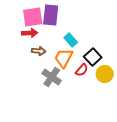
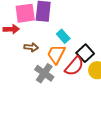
red arrow: (30, 33) -> (11, 29), moved
red semicircle: (82, 70) -> (74, 66), size x1.5

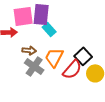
cyan rectangle: (63, 36) -> (49, 29), moved
gray cross: (44, 73) -> (34, 66), moved

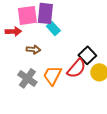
orange trapezoid: (54, 57) -> (52, 75), moved
gray cross: (34, 66) -> (27, 78), moved

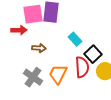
cyan rectangle: (53, 28) -> (75, 39), moved
red semicircle: (76, 68) -> (82, 67), turned -45

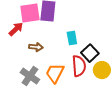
red arrow: (19, 30) -> (16, 29), turned -42
cyan rectangle: (75, 39) -> (72, 38), turned 32

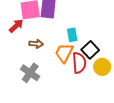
orange trapezoid: (55, 73) -> (64, 53), moved

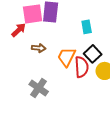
cyan rectangle: (72, 35) -> (87, 27), moved
gray cross: (30, 73) -> (39, 88), moved

